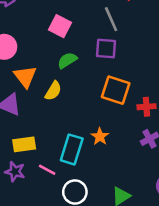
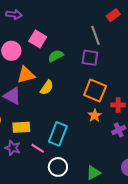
pink square: (60, 26) -> (38, 39), moved
green semicircle: (67, 60) -> (56, 56), moved
orange triangle: (25, 76) -> (26, 75), turned 48
orange star: (100, 137) -> (95, 116), moved

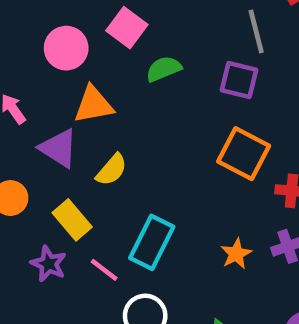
yellow semicircle: (47, 88) -> (112, 170), moved
orange star: (95, 116) -> (236, 254), moved
yellow rectangle: (21, 127) -> (72, 220), turned 48

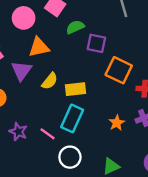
purple square: (239, 80) -> (96, 43), moved
purple triangle: (59, 148) -> (21, 71), turned 35
yellow rectangle: (72, 220) -> (75, 89), moved, turned -54

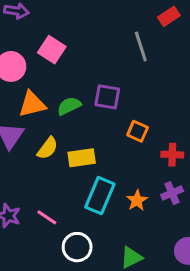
green semicircle: (75, 27) -> (69, 106), moved
orange square: (119, 70) -> (138, 131), size x0.6
cyan rectangle: (72, 118) -> (100, 196), moved

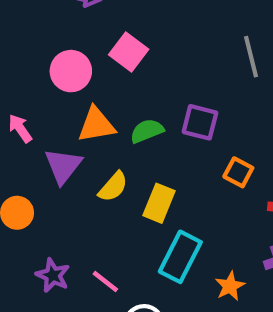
yellow rectangle: (82, 158) -> (159, 203), turned -64
orange star: (137, 200) -> (230, 286), moved

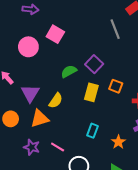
purple square: (200, 122) -> (94, 64), turned 36
orange triangle: (96, 125) -> (40, 119), moved
yellow rectangle: (159, 203) -> (91, 92), moved
cyan rectangle: (180, 257) -> (93, 131), size x0.6

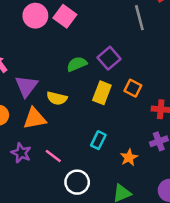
pink circle: (28, 47) -> (35, 16), moved
yellow semicircle: (56, 101) -> (57, 98), turned 63

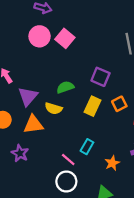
purple square: (109, 58) -> (100, 77), turned -30
green semicircle: (77, 64) -> (65, 87), moved
orange square: (133, 88) -> (119, 104), turned 32
pink line: (53, 156) -> (68, 159), moved

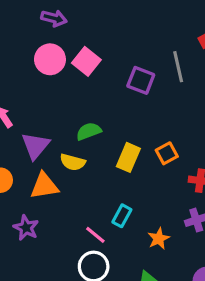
purple square: (100, 77) -> (141, 80), moved

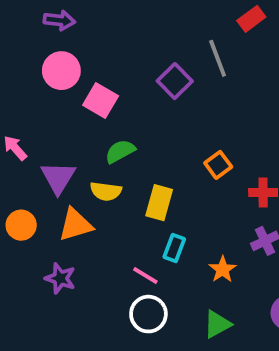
pink square: (86, 61) -> (101, 100), moved
purple square: (141, 80) -> (175, 81), turned 32
yellow rectangle: (128, 157) -> (159, 203), moved

